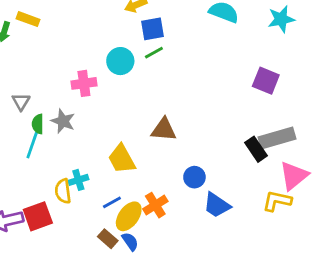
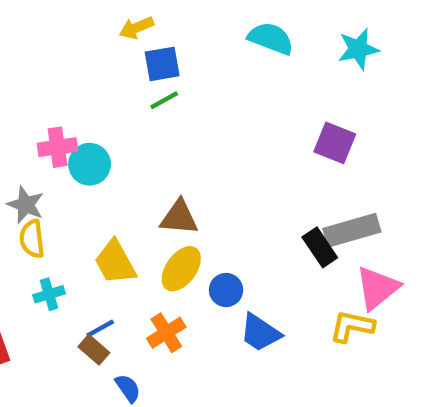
cyan circle: (120, 61) -> (90, 164), moved
yellow semicircle: (63, 191) -> (32, 239), moved
yellow ellipse: (129, 216) -> (181, 269), moved
brown rectangle: (108, 239) -> (94, 350), moved

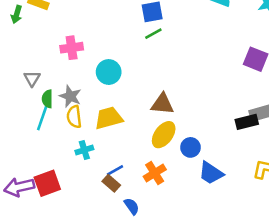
pink cross: (58, 147) -> (72, 48), moved
black rectangle: (320, 247) -> (247, 122), turned -70
yellow trapezoid: (115, 262) -> (109, 118), moved, turned 104

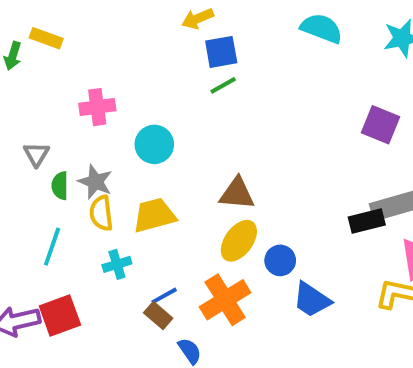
cyan line: (42, 118) -> (52, 247), moved
orange cross: (155, 173) -> (225, 300), size x1.4

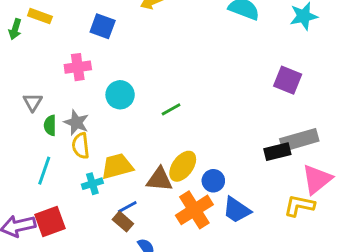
blue square: (221, 52) -> (103, 26), moved, turned 30
green line: (223, 85) -> (171, 109), moved
brown triangle: (237, 194) -> (159, 179), moved
yellow trapezoid: (154, 215) -> (117, 166), moved
orange cross: (225, 300) -> (194, 210), moved

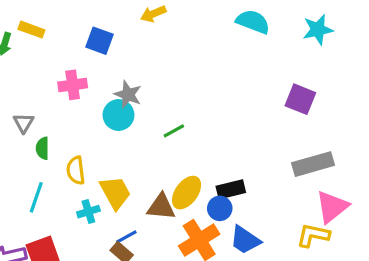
gray star: (76, 122) -> (128, 94), moved
black rectangle: (277, 152) -> (231, 189), moved
yellow trapezoid: (117, 166) -> (115, 193), turned 76

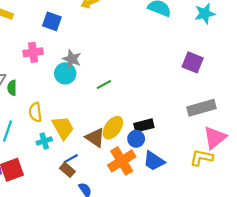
green semicircle: (43, 148) -> (12, 88), moved
brown triangle: (161, 207) -> (95, 138), turned 30

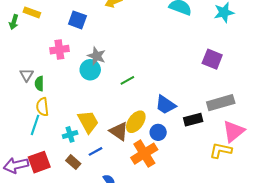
yellow semicircle: (35, 112) -> (42, 107), moved
black rectangle: (144, 125) -> (193, 120), moved
blue trapezoid: (154, 161) -> (166, 105), moved
brown rectangle: (67, 170) -> (73, 162), moved

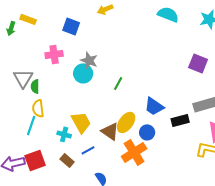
gray triangle: (27, 75) -> (23, 78), size x1.5
green line: (127, 80) -> (118, 83), turned -32
cyan cross: (70, 134) -> (64, 134), turned 32

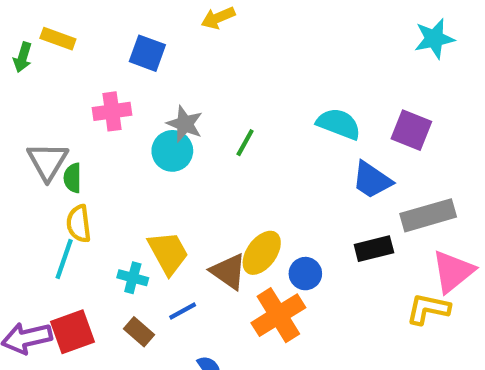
cyan semicircle: (168, 14) -> (339, 124), moved
green line: (118, 83) -> (245, 143), moved
blue trapezoid: (154, 106) -> (372, 180), moved

